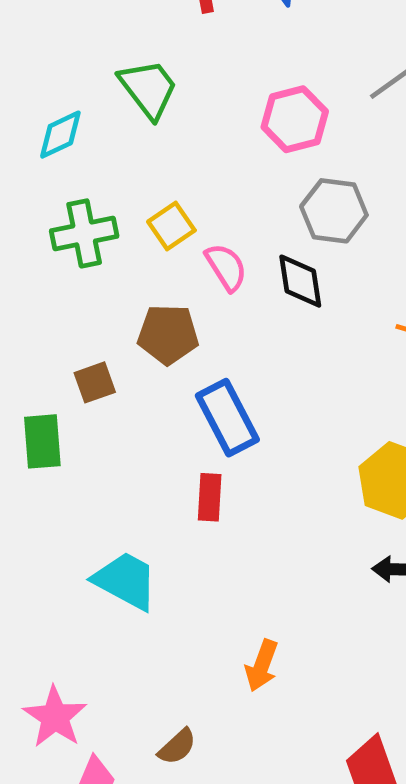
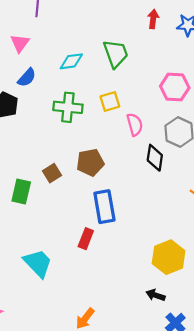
yellow square: (171, 226) -> (110, 101), moved
pink semicircle: (226, 267) -> (135, 125), moved
brown pentagon: (168, 334) -> (90, 162), turned -30
brown square: (95, 382) -> (52, 173), turned -30

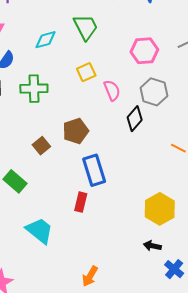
green cross: (68, 107) -> (34, 89), moved
black diamond: (155, 158) -> (135, 119), turned 40
green rectangle: (21, 191) -> (15, 181), moved, turned -55

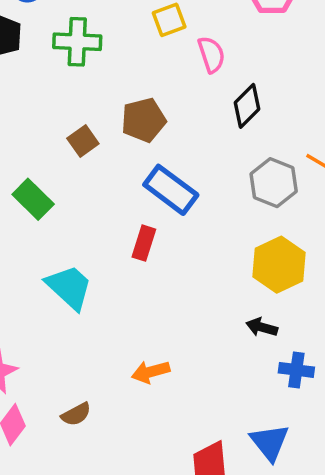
gray hexagon: (154, 92) -> (274, 183), moved
blue rectangle: (94, 170) -> (171, 190), turned -40
blue cross: (174, 269) -> (296, 370), turned -36
orange arrow: (90, 276) -> (151, 372), turned 40

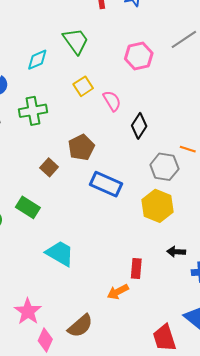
red rectangle: (144, 243) -> (136, 269), moved
yellow hexagon: (279, 265) -> (157, 206), moved
brown semicircle: (76, 414) -> (80, 326), size x1.5

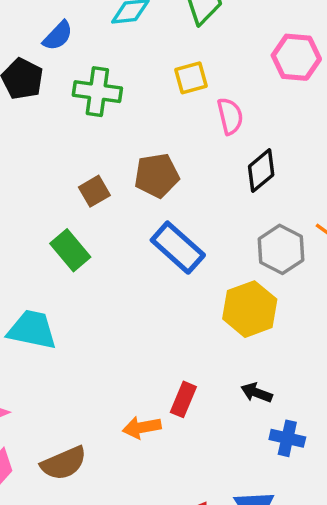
green rectangle: (28, 207) -> (70, 250), moved
cyan trapezoid: (60, 253) -> (32, 330), moved, turned -36

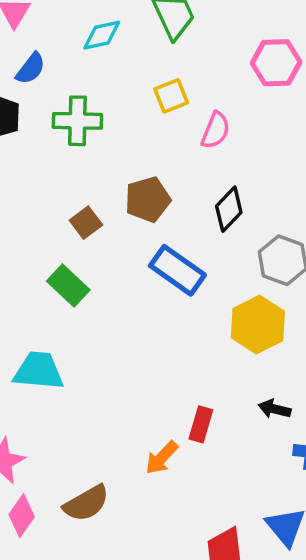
pink semicircle: (230, 116) -> (215, 130), turned 42
black diamond: (261, 171) -> (229, 209), moved
orange arrow: (142, 427) -> (162, 458), turned -30

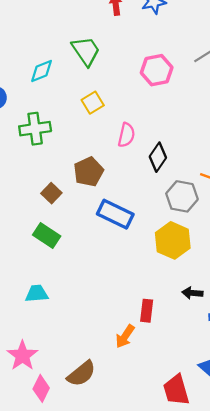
pink semicircle: (215, 130) -> (126, 135), moved
black diamond: (229, 209) -> (158, 157), moved
cyan trapezoid: (39, 371) -> (37, 294), size x0.7

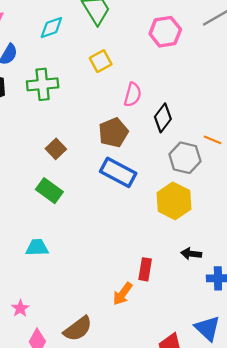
brown pentagon: (89, 172) -> (113, 133), moved
pink star: (22, 356) -> (20, 308), size x0.6

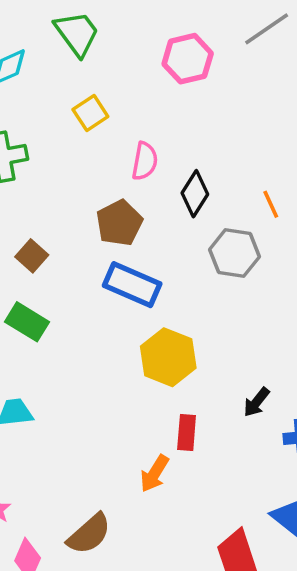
orange line: (212, 140) -> (271, 204), moved, turned 48
yellow hexagon: (174, 201) -> (168, 357), moved
black arrow: (191, 254) -> (256, 402), turned -54

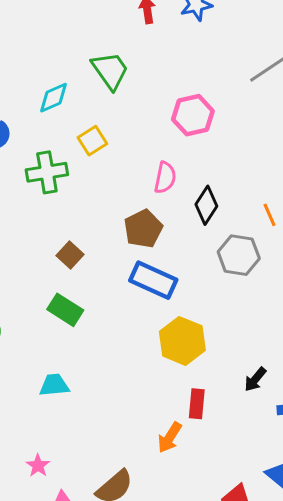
pink hexagon: (188, 59) -> (193, 115), moved
yellow square: (90, 113) -> (92, 141), moved

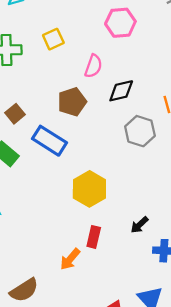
yellow square: (92, 141) -> (53, 39), moved
black diamond: (206, 205) -> (121, 91), turned 36
blue rectangle: (153, 280) -> (49, 141), moved

